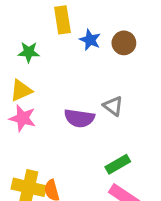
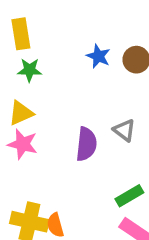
yellow rectangle: (62, 20) -> (21, 34), moved
purple semicircle: (79, 118) -> (86, 144), turned -92

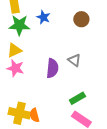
blue star: (98, 56) -> (43, 17), moved
green star: (29, 70) -> (19, 25), size x1.5

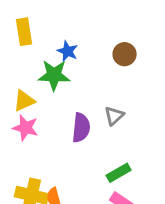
green star: (19, 25) -> (54, 75), moved
gray triangle: (74, 60) -> (114, 116), turned 40

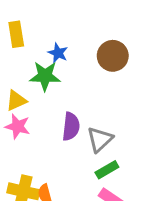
brown circle: (125, 54) -> (113, 56), size x1.4
gray triangle: (114, 116) -> (100, 139), moved, size x1.4

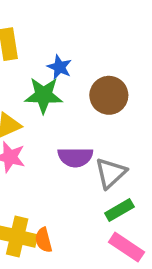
brown circle: (113, 56) -> (109, 95), moved
purple semicircle: (71, 126) -> (75, 157), turned 84

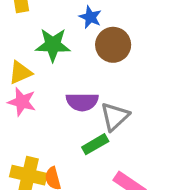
blue star: (59, 67) -> (90, 17), moved
green rectangle: (119, 210) -> (95, 144), moved

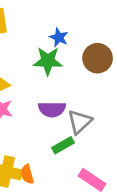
green star: (53, 45) -> (48, 61), moved
brown circle: (113, 45) -> (98, 58), moved

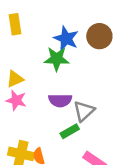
blue star: (59, 37) -> (66, 39), size x1.5
brown circle: (98, 58) -> (99, 36), moved

